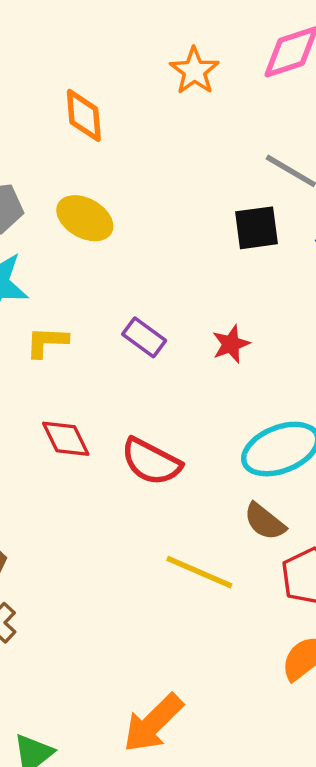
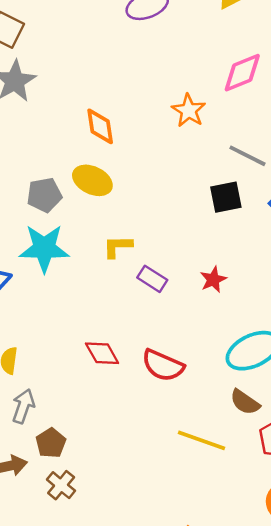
orange star: (194, 71) -> (189, 111), moved
yellow ellipse: (85, 218) -> (92, 180), moved
yellow L-shape: (47, 342) -> (118, 247), moved

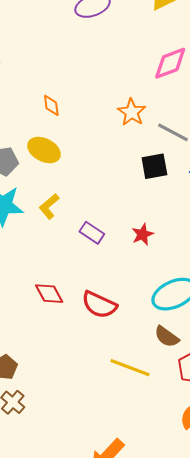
orange star: (189, 111) -> (132, 112), moved
orange diamond: (100, 126) -> (51, 105), size x0.7
yellow L-shape: (118, 247) -> (49, 206), moved, turned -40

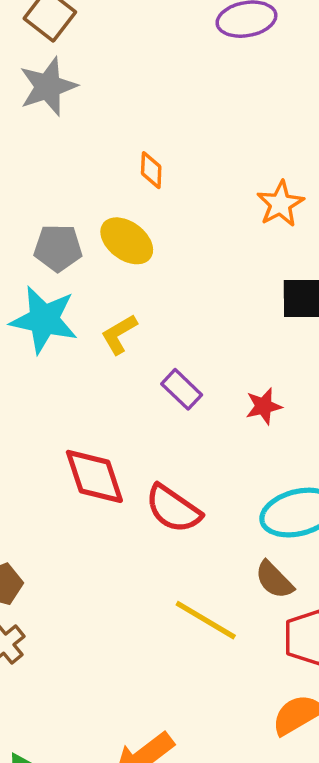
red diamond: (49, 294) -> (94, 476), size x1.4

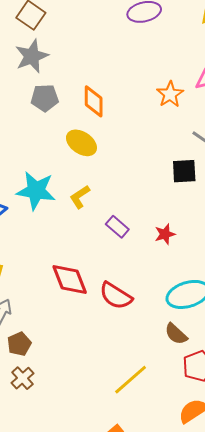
orange diamond: (151, 170) -> (94, 101), size x1.5
orange star: (280, 204) -> (170, 94), moved
gray pentagon: (58, 248) -> (45, 98), moved
yellow line: (206, 620) -> (131, 380), moved, turned -69

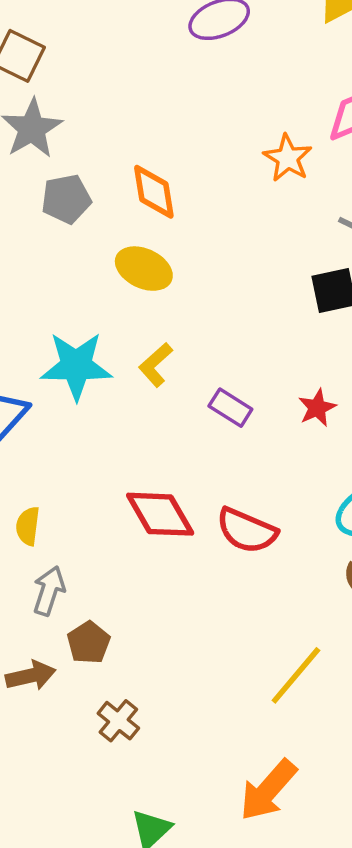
brown cross: (22, 378) -> (118, 721), moved

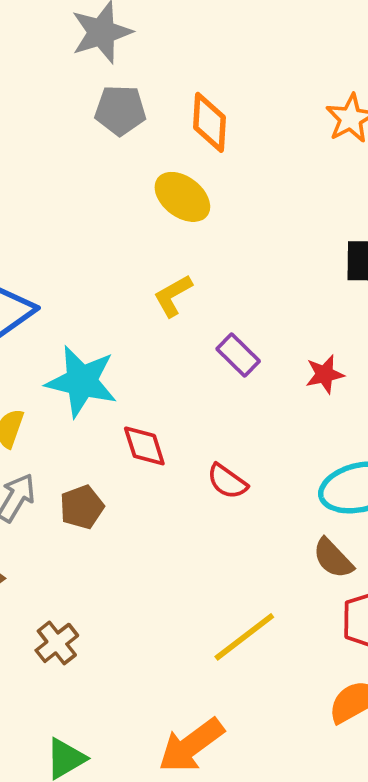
cyan star: (76, 366) -> (82, 381), moved
red diamond: (160, 514) -> (144, 446), size x0.7
red semicircle: (247, 531) -> (227, 481), size x0.7
brown pentagon: (89, 643) -> (82, 507), moved

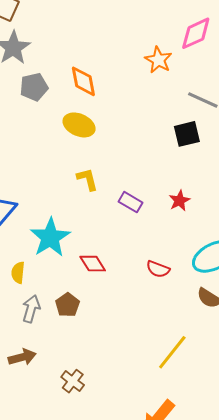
yellow L-shape: (173, 296) -> (87, 179), turned 120
cyan star: (82, 381) -> (50, 238), turned -30
red semicircle: (227, 481) -> (158, 269), moved

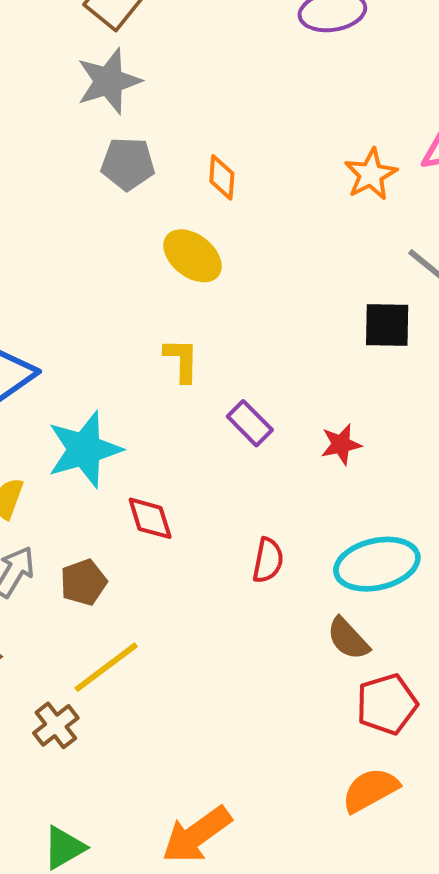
orange diamond: (83, 81) -> (222, 177), size x0.7
red semicircle: (158, 269) -> (268, 560), turned -115
yellow line: (172, 352) -> (106, 667), moved

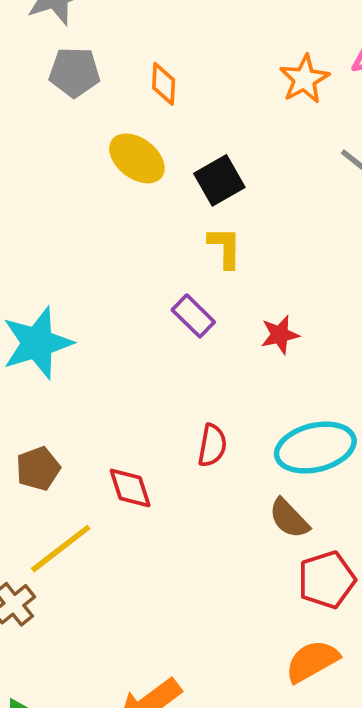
black square: (387, 325) -> (219, 180), moved, turned -30
yellow L-shape: (181, 360) -> (225, 247), moved
red diamond: (150, 518) -> (130, 488), moved

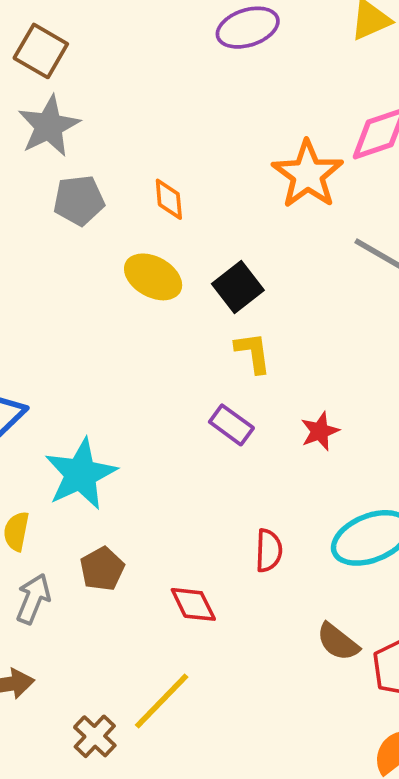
orange star: (304, 79) -> (308, 174), size x1.4
brown pentagon: (38, 469) -> (102, 569), moved
brown semicircle: (289, 518) -> (338, 642), moved
yellow line: (61, 549) -> (162, 701), moved

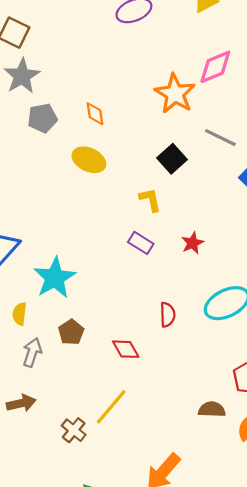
black square: (238, 287) -> (172, 159), moved
brown semicircle: (338, 642) -> (212, 409), moved, turned 148

